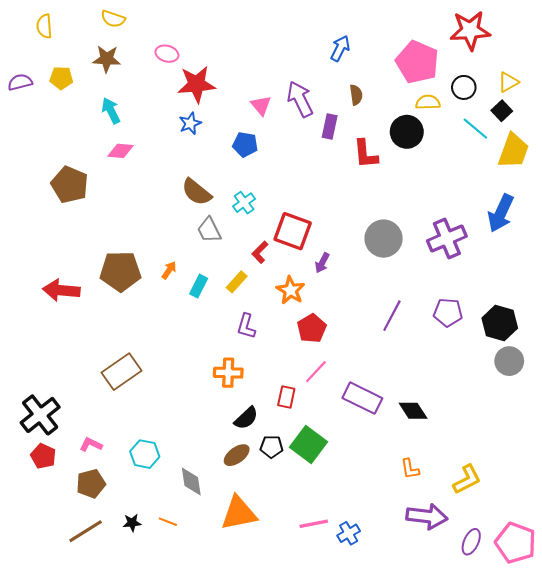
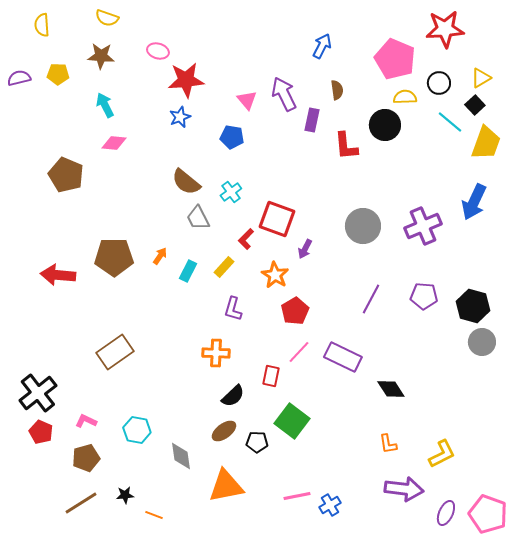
purple rectangle: (362, 398) -> (343, 357), moved
black pentagon: (272, 447) -> (257, 442), moved
orange line: (168, 522) -> (154, 515), moved

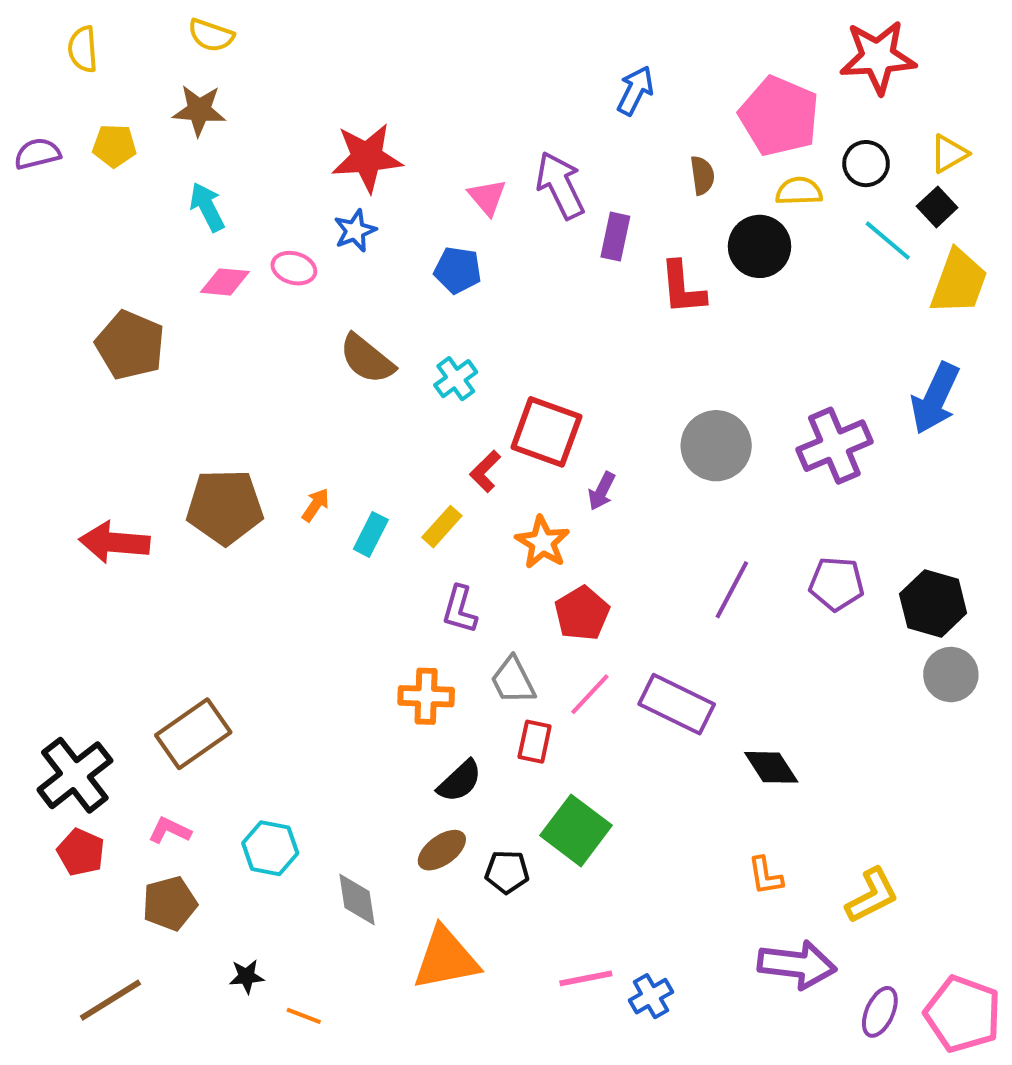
pink ellipse: (158, 51) -> (294, 268), moved
brown semicircle: (337, 90) -> (702, 175), moved
gray trapezoid: (198, 218) -> (513, 680), moved
brown rectangle: (115, 352) -> (193, 734), moved
brown line: (81, 503) -> (110, 1000), moved

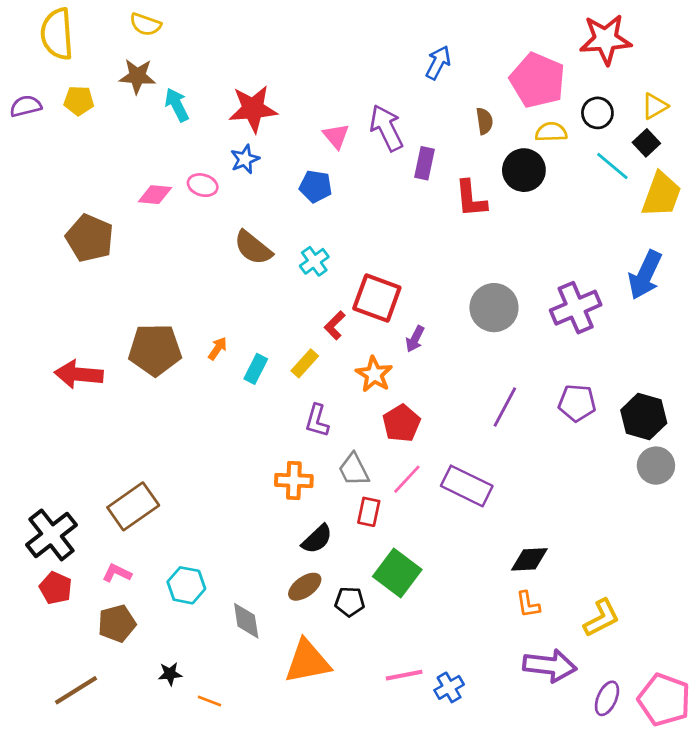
yellow semicircle: (83, 49) -> (57, 34), size x1.6
cyan arrow: (207, 207) -> (177, 105), moved
black diamond: (771, 767) -> (529, 559), moved, turned -60

